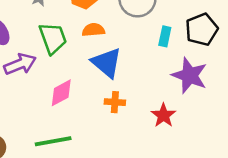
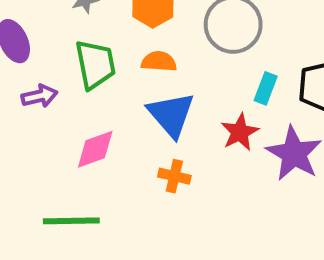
purple arrow: (20, 64) -> (40, 96), size x0.7
red star: (163, 115) -> (240, 132), moved

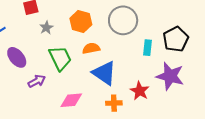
red star: (240, 132) -> (140, 91), moved
pink diamond: (95, 149) -> (71, 100), turned 30

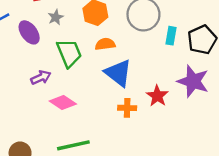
cyan rectangle: (147, 48) -> (171, 36), moved
purple ellipse: (17, 57) -> (29, 32), moved
pink diamond: (71, 100) -> (63, 103), moved, turned 35

